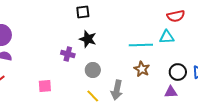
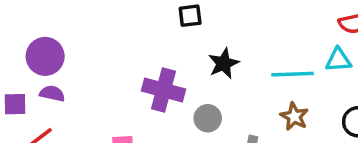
black star: (88, 39) -> (224, 63), moved, turned 30
purple cross: (68, 54) -> (164, 90), size x1.6

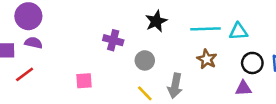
cyan triangle: (338, 60) -> (238, 31), moved
purple cross: (164, 90) -> (113, 40), size x0.7

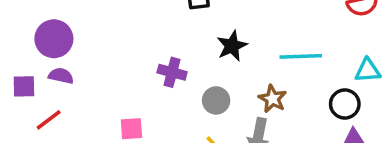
cyan triangle: (238, 31) -> (368, 70), moved
brown star: (207, 59) -> (273, 99), moved
black circle: (252, 63) -> (345, 104), moved

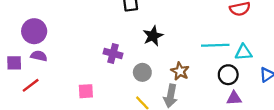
cyan line: (301, 56) -> (215, 45), moved

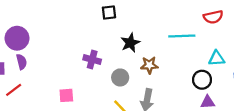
cyan line: (215, 45) -> (182, 36), moved
purple semicircle: (39, 56) -> (21, 62), turned 64
brown star: (180, 71) -> (149, 65), moved, turned -30

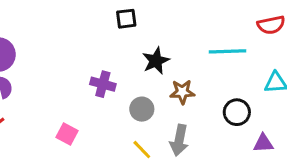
black circle: (202, 80) -> (237, 112), moved
pink square: (66, 95) -> (67, 134), turned 32

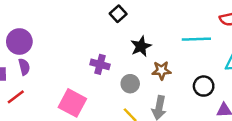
black square: (126, 19) -> (118, 14), turned -35
pink square: (67, 134) -> (72, 103), size x1.6

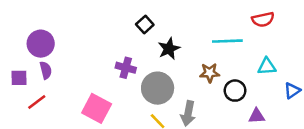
black square: (118, 14) -> (145, 25), moved
brown star: (161, 70) -> (210, 73), moved
gray circle: (130, 84) -> (158, 88), size x1.6

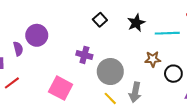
purple circle: (41, 44) -> (37, 35), moved
black star: (169, 49) -> (136, 23), moved
purple semicircle: (46, 70) -> (18, 49), moved

